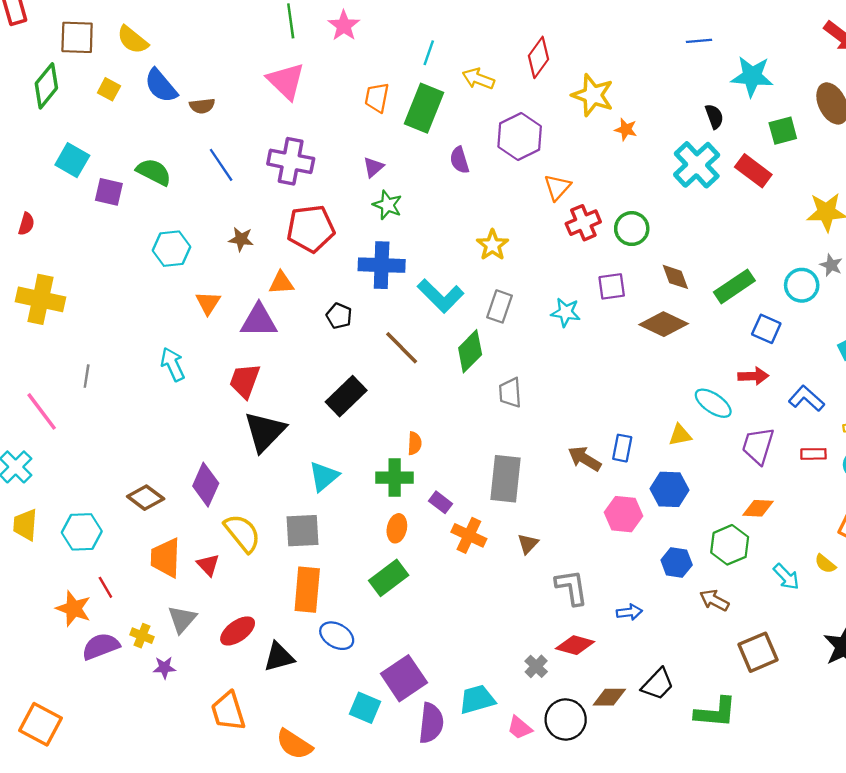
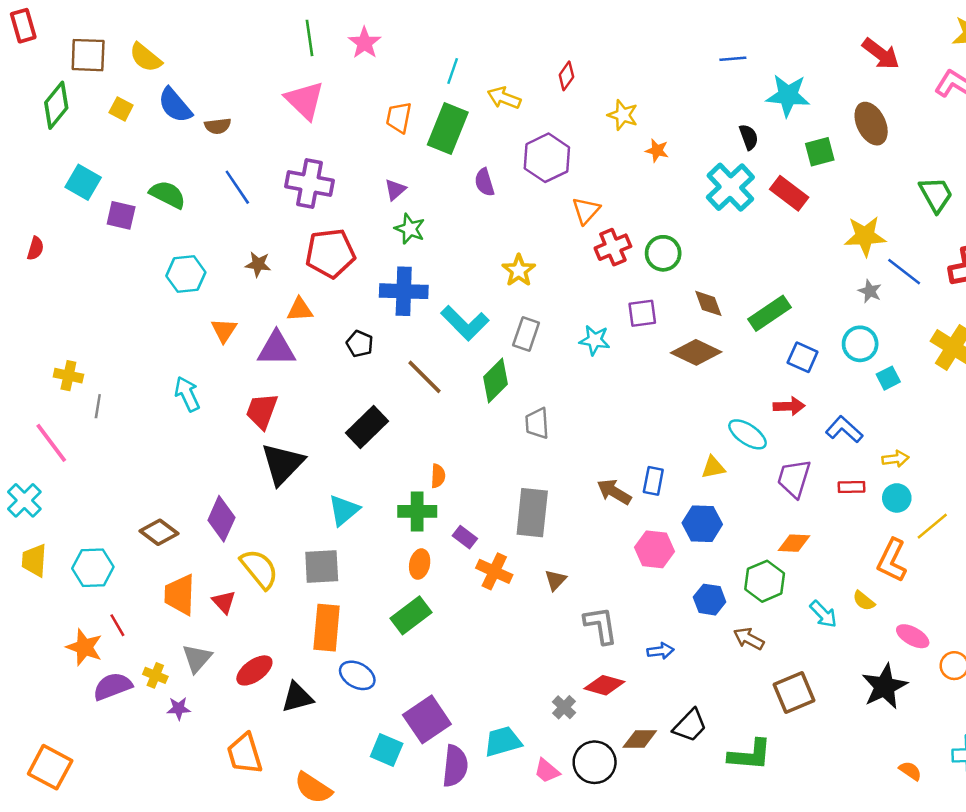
red diamond: (538, 57) -> (566, 76), size x0.7
yellow star: (593, 95) -> (623, 115), size x0.7
cyan circle: (802, 285) -> (860, 344), moved
yellow cross: (40, 299) -> (68, 376), moved, size x0.6

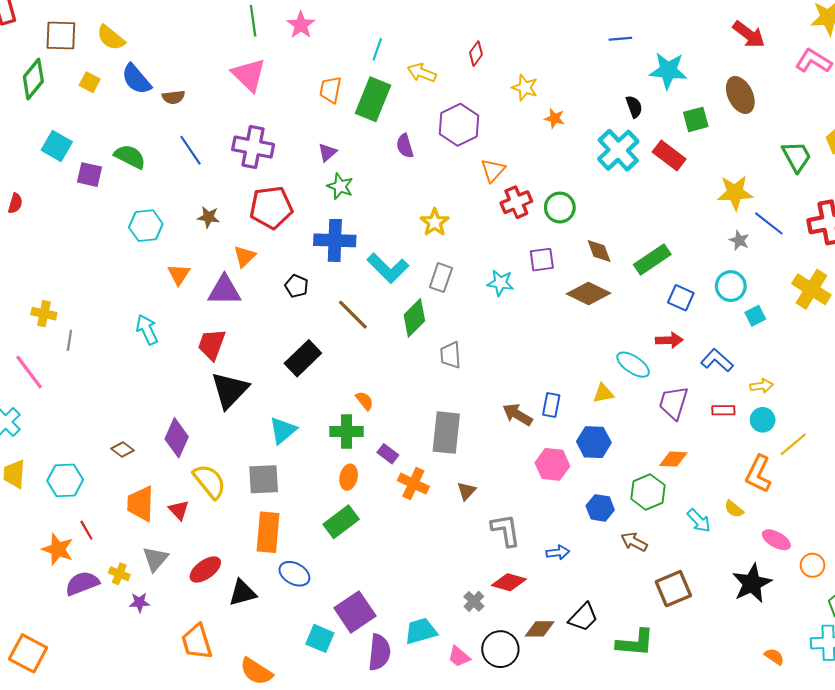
orange triangle: (300, 310) -> (245, 256), turned -40
orange semicircle: (438, 476) -> (365, 401), turned -42
brown diamond: (159, 532) -> (122, 450), size x0.7

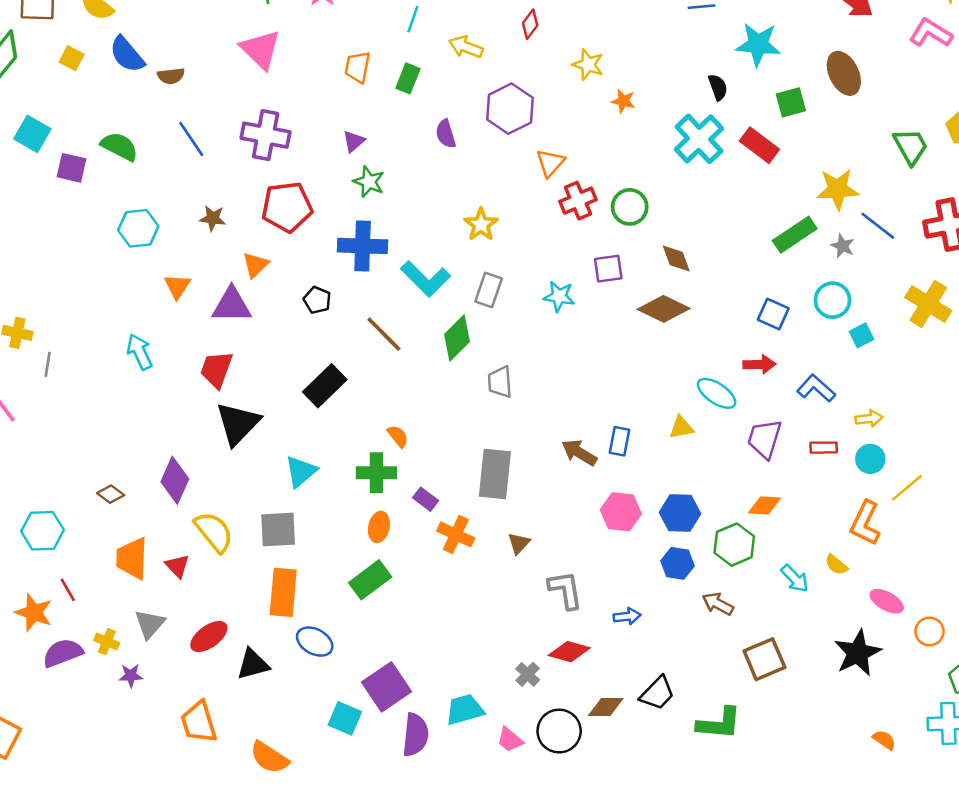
green rectangle: (373, 99) -> (408, 78), size x0.6
green rectangle: (652, 260) -> (795, 235), moved
blue hexagon: (594, 442) -> (680, 513), moved

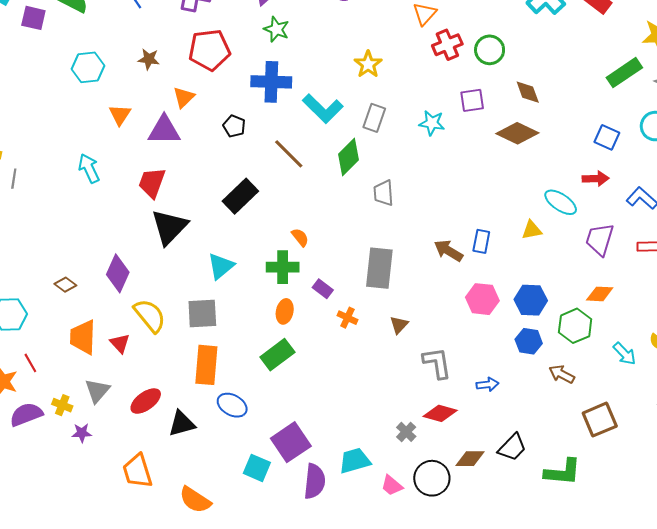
orange cross: (456, 534) -> (347, 318), size x0.7

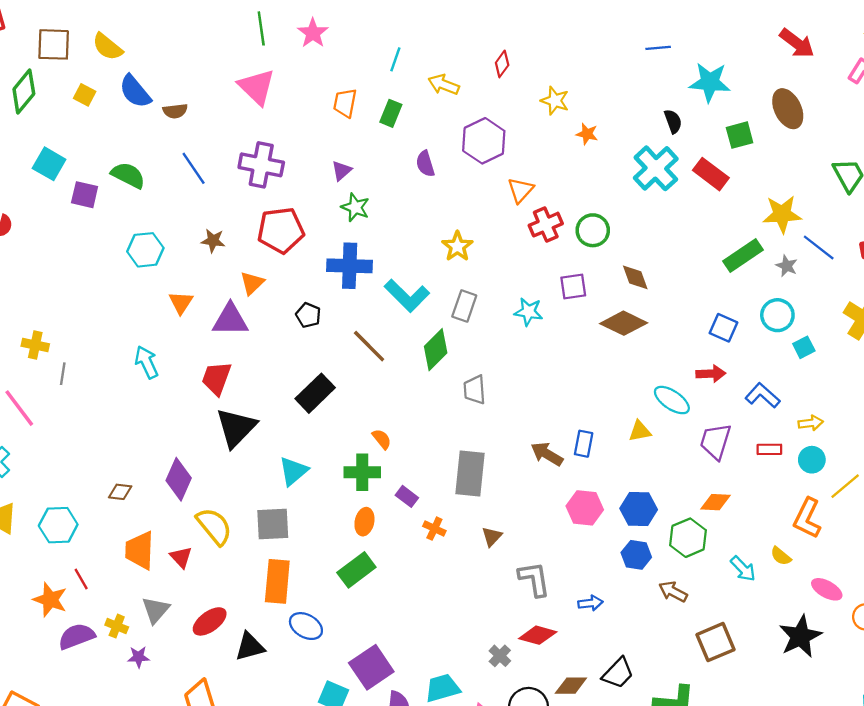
brown diamond: (65, 285) -> (120, 492), turned -30

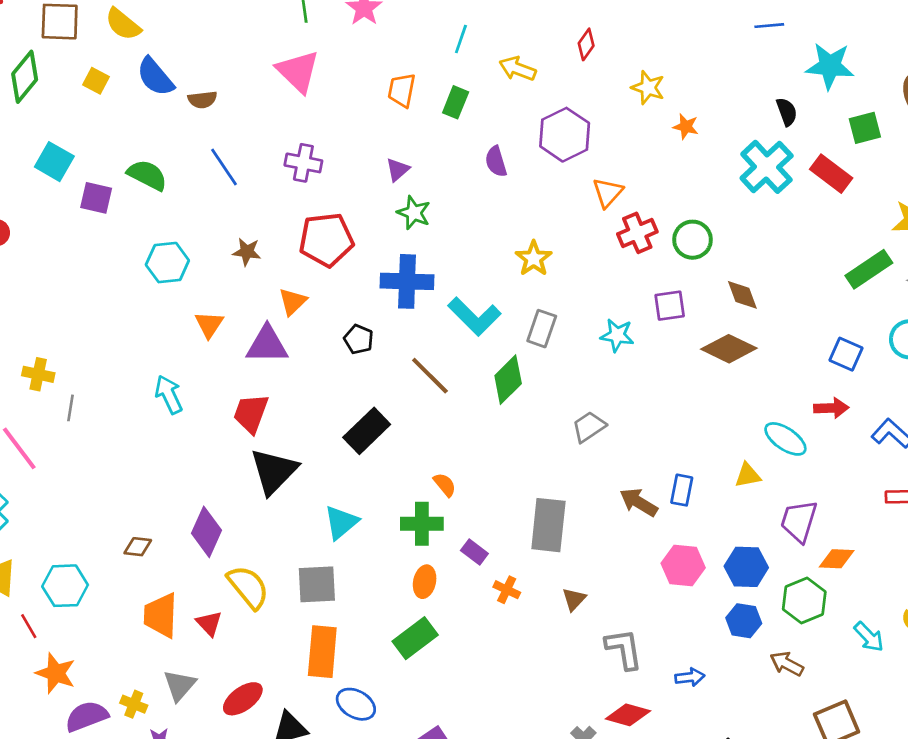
purple cross: (261, 165) -> (303, 163), size x0.7
gray trapezoid: (475, 390) -> (589, 427), moved, turned 60
purple trapezoid: (715, 441) -> (799, 521), moved
red line: (81, 579) -> (29, 626), moved

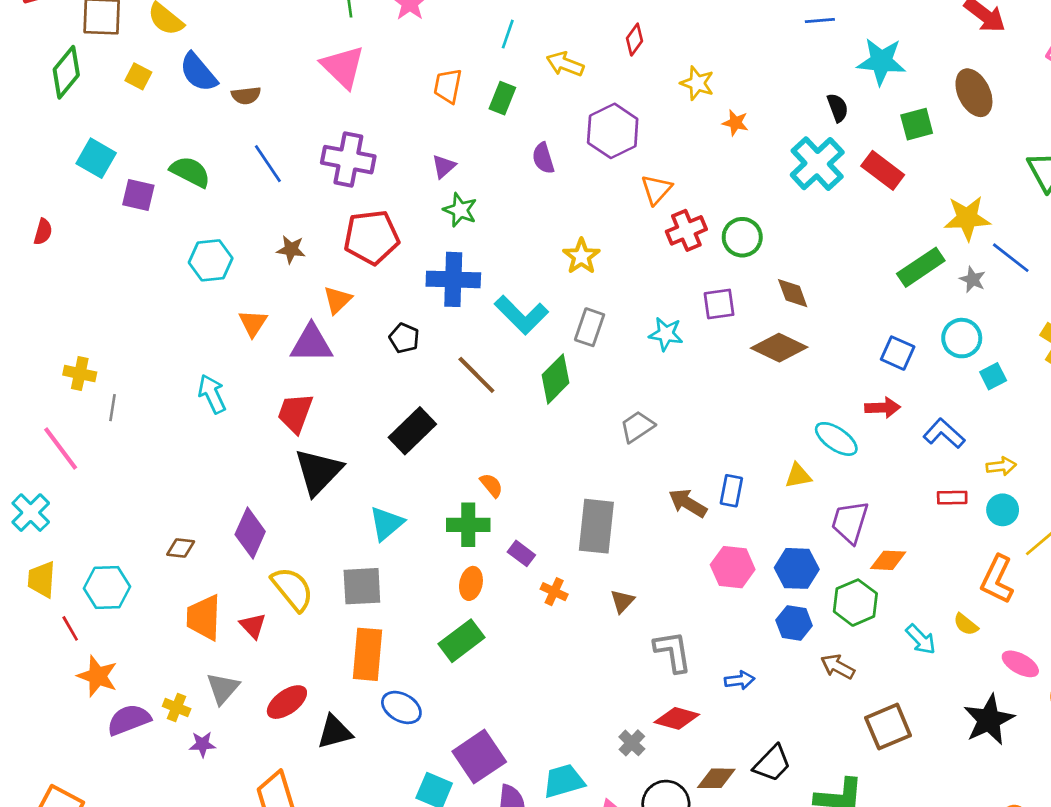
purple cross: (303, 163) -> (348, 160), size x1.4

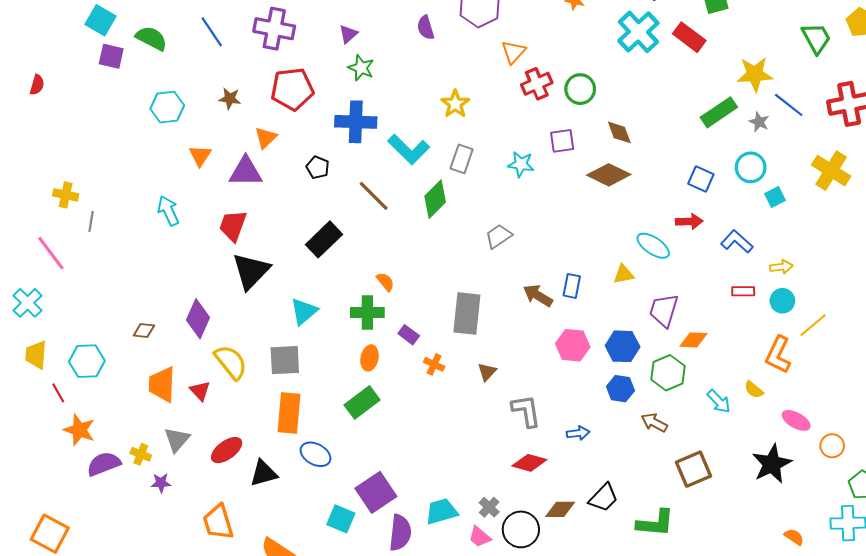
cyan square: (96, 158) -> (101, 20), moved
gray cross: (632, 743) -> (489, 507), moved

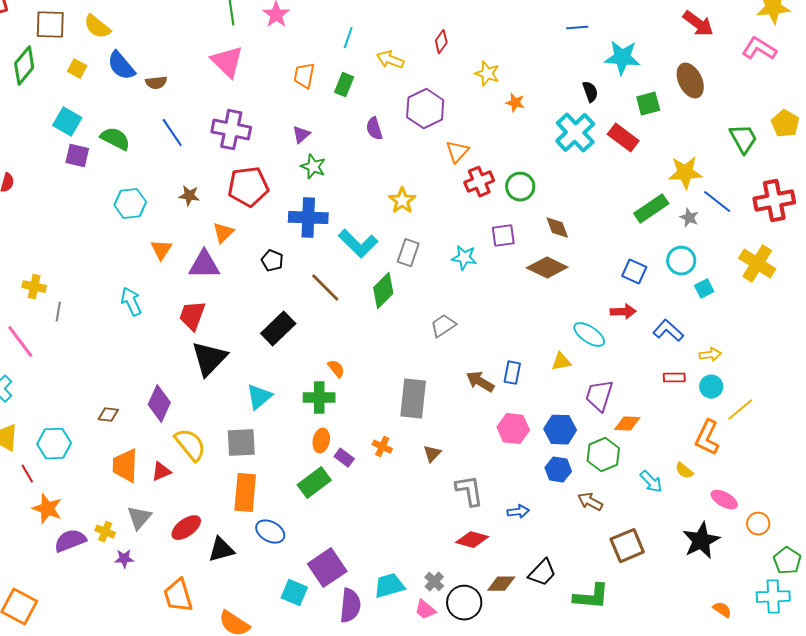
purple rectangle: (409, 335) -> (344, 458), moved
red triangle: (200, 391) -> (161, 472), turned 50

